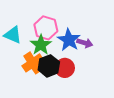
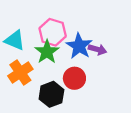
orange cross: (33, 63) -> (20, 72), moved
black hexagon: (49, 66) -> (51, 94), moved

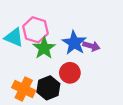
pink hexagon: (53, 32) -> (35, 30), moved
orange cross: (20, 72) -> (24, 89), moved, turned -30

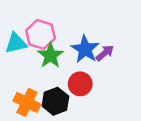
cyan triangle: (14, 37) -> (16, 43), turned -36
purple arrow: (91, 46) -> (105, 53), turned -56

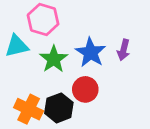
pink hexagon: (41, 34) -> (43, 20), moved
purple arrow: (105, 53) -> (124, 50), moved, turned 144

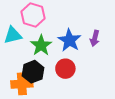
black hexagon: (59, 108) -> (33, 72), moved
orange cross: (29, 109) -> (22, 84), turned -30

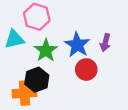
red circle: (65, 69) -> (86, 69), moved

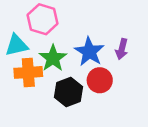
black hexagon: (37, 80) -> (69, 92), moved
orange cross: (24, 93) -> (28, 72), moved

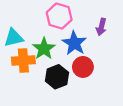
pink hexagon: (43, 19) -> (59, 16), moved
purple arrow: (122, 49) -> (101, 27), moved

